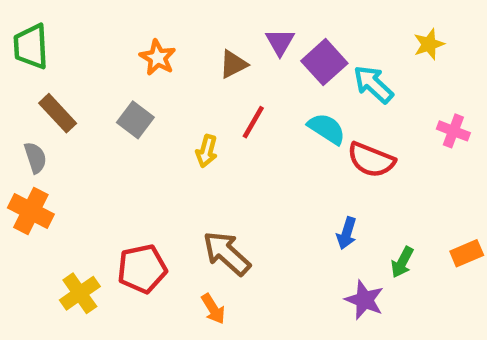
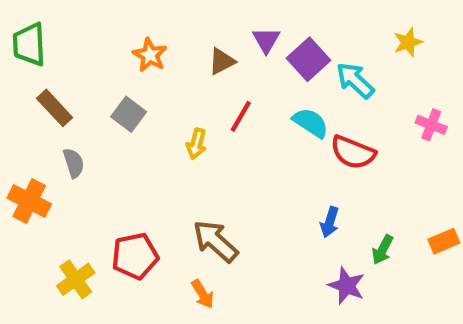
gray semicircle: (35, 158) -> (74, 163), moved

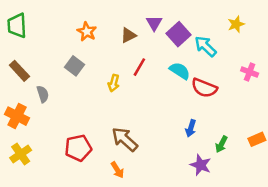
brown rectangle: (55, 108) -> (19, 71), moved
yellow cross: (76, 279) -> (21, 154), moved

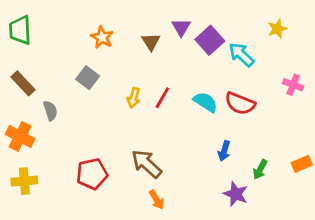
brown triangle: (128, 35) -> (151, 42), turned -35
red line: (139, 67) -> (162, 98), moved
cyan semicircle: (180, 71) -> (205, 102), moved
yellow cross: (21, 154) -> (24, 181), turned 30
orange arrow: (117, 170) -> (157, 200), moved

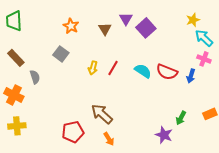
cyan arrow: (241, 55) -> (204, 38), moved
blue arrow: (224, 151) -> (191, 76), moved
red pentagon: (92, 174) -> (73, 132), moved

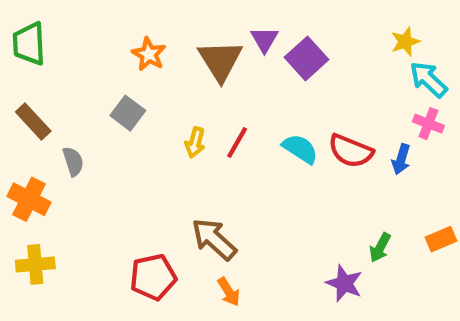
brown triangle: (105, 29) -> (220, 61), size x1.6

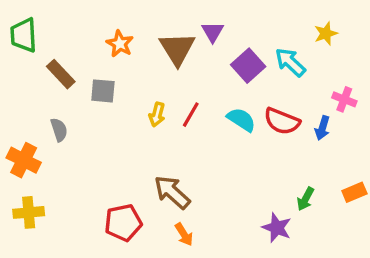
purple square: (306, 58) -> (248, 66), moved
cyan arrow: (428, 79) -> (290, 62), moved
gray square: (128, 113) -> (103, 91), turned -32
brown rectangle: (33, 121) -> (61, 74), moved

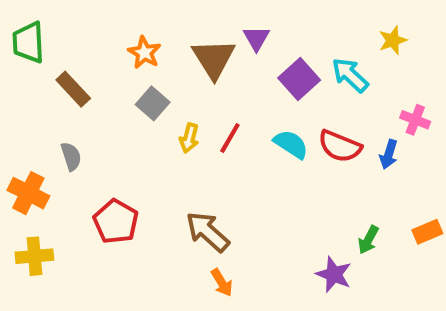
gray square: (103, 91) -> (153, 103), moved, turned 36
red pentagon: (123, 223) -> (116, 222), moved, turned -30

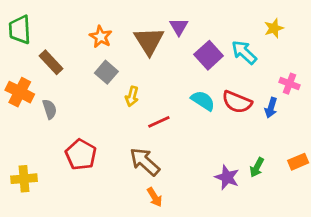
red line: (230, 138) -> (159, 122), moved, turned 35
orange cross: (28, 193) -> (20, 92), moved
purple star: (334, 274) -> (227, 177), moved

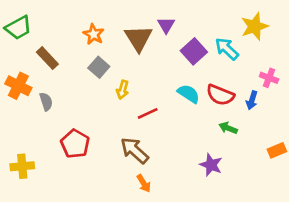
yellow star: (274, 28) -> (255, 26), size x1.5
green trapezoid: (20, 30) -> (18, 28), turned -116
green arrow: (257, 167) -> (228, 128), moved, turned 84

